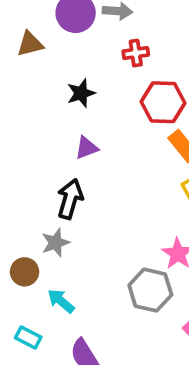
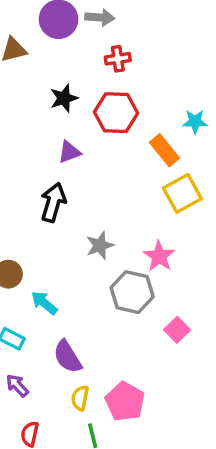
red hexagon: (163, 102) -> (116, 113), moved
gray star: (56, 243) -> (100, 245), moved

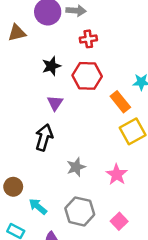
purple triangle: (69, 152) -> (55, 103), turned -35
gray hexagon: (132, 292) -> (80, 211), moved
pink square: (177, 330) -> (119, 221), moved

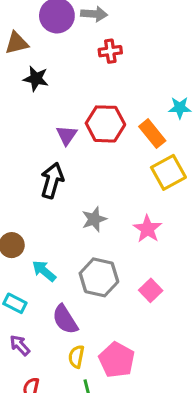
black star: (51, 66) -> (36, 79), moved, turned 30
red hexagon: (87, 76) -> (105, 124), moved

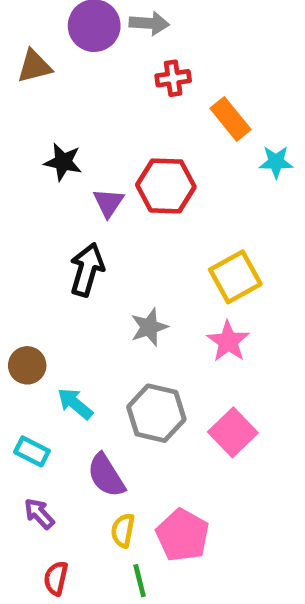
black star: (36, 79) -> (63, 162), moved
orange rectangle: (152, 134) -> (231, 119), moved
yellow square: (168, 172) -> (235, 277), moved
pink square: (151, 290) -> (233, 432), size x1.4

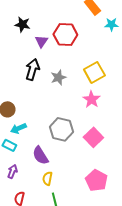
gray star: (149, 327) -> (58, 77), moved
cyan arrow: (75, 404) -> (18, 128), moved, turned -63
purple arrow: (39, 514) -> (12, 171), turned 64
pink pentagon: (183, 535) -> (96, 180), moved

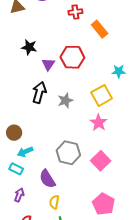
cyan star: (111, 24) -> (119, 71), moved

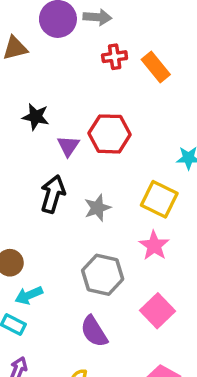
orange rectangle: (100, 29) -> (156, 67), moved
yellow square: (102, 95) -> (159, 199), turned -35
gray hexagon: (68, 153) -> (103, 275), moved
purple semicircle: (47, 179) -> (94, 331), moved

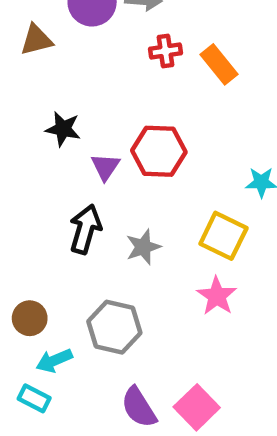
gray hexagon: (103, 275) -> (114, 327), moved
pink square: (158, 311) -> (197, 407), moved

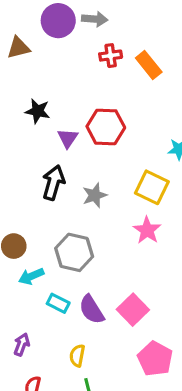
cyan rectangle: (34, 398) -> (58, 303), moved

